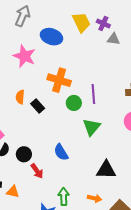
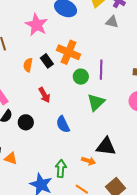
gray triangle: (113, 39) -> (112, 22), moved
black rectangle: (38, 106) -> (47, 61), moved
red arrow: (37, 171) -> (44, 95), moved
orange arrow: (95, 198) -> (88, 161), moved

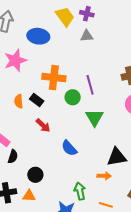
pink star: (37, 25) -> (15, 60), turned -30
black rectangle: (47, 61) -> (37, 100), moved
black circle: (26, 122) -> (35, 175), moved

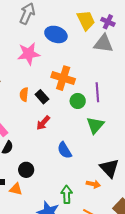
gray triangle: (87, 36) -> (103, 44), size x1.5
red arrow: (43, 125) -> (43, 123), turned 77
black triangle: (117, 157) -> (109, 168), turned 45

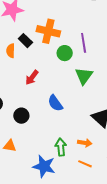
black rectangle: (42, 97) -> (25, 41), moved
black circle: (26, 170) -> (21, 116), moved
orange arrow: (93, 184) -> (85, 143), moved

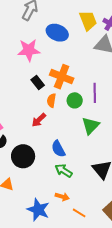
orange semicircle: (11, 51) -> (51, 100), moved
black circle: (21, 116) -> (23, 156), size x1.5
orange arrow: (85, 143) -> (62, 197), moved
green arrow: (61, 147) -> (64, 171), moved, turned -60

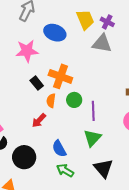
purple line: (95, 93) -> (93, 111), moved
green triangle: (91, 126) -> (92, 138), moved

